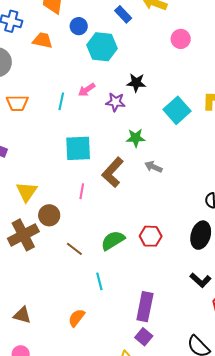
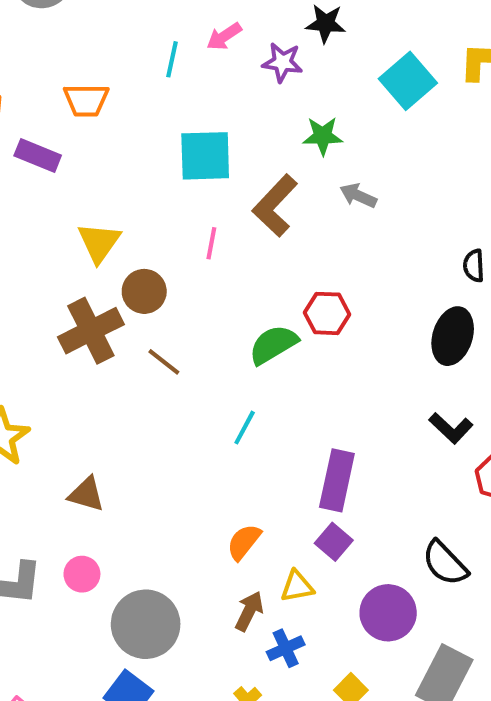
orange trapezoid: (17, 103) -> (86, 100), moved
red hexagon: (151, 236) -> (327, 313), moved
brown line: (74, 249) -> (164, 362), moved
cyan line: (99, 281) -> (245, 428), turned 42
orange semicircle: (77, 318) -> (244, 542), moved

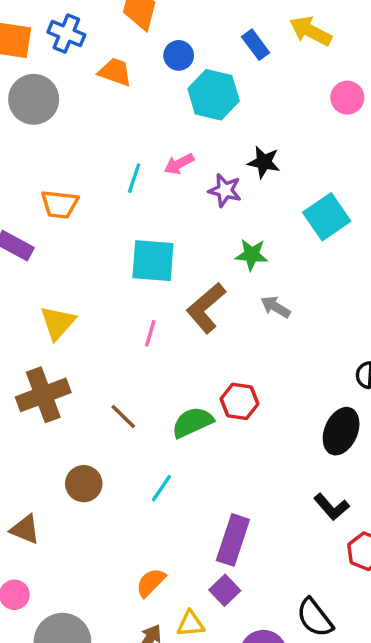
brown circle: (144, 291) -> (84, 484), moved
brown line: (164, 362) -> (123, 416), moved

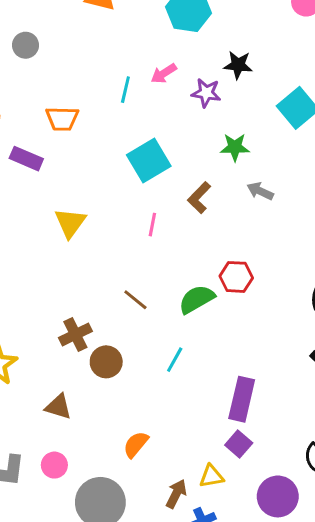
gray circle: (34, 99) -> (26, 45), moved, size x0.6
cyan square: (153, 261) -> (149, 160), turned -30
brown L-shape: (206, 308) -> (199, 198), size x0.7
brown cross: (43, 395) -> (75, 335), moved, size x0.7
orange semicircle: (151, 583) -> (136, 444), moved

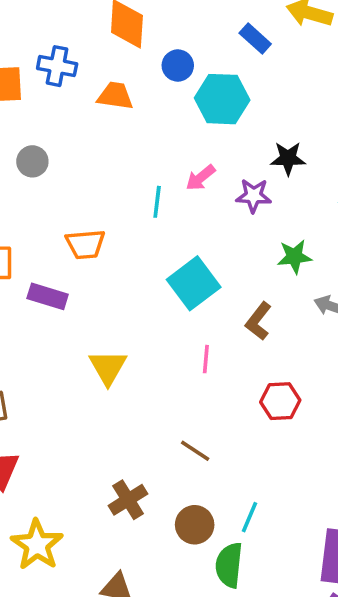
red hexagon: (236, 277) -> (280, 401), moved
green semicircle: (197, 299) -> (229, 565), moved, turned -48
brown circle: (106, 362) -> (195, 525), moved

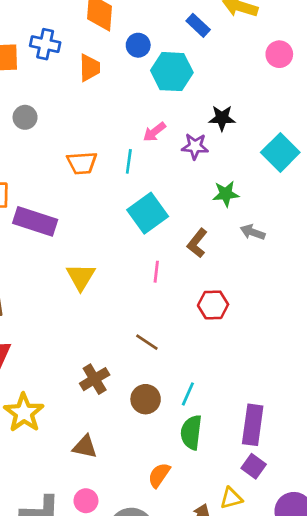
orange trapezoid: (115, 96) -> (90, 68), turned 80
cyan line: (157, 202) -> (129, 161), moved
orange trapezoid: (85, 244) -> (82, 163), moved
purple rectangle: (48, 296) -> (35, 221), size x1.4
green semicircle: (229, 565) -> (191, 432), moved

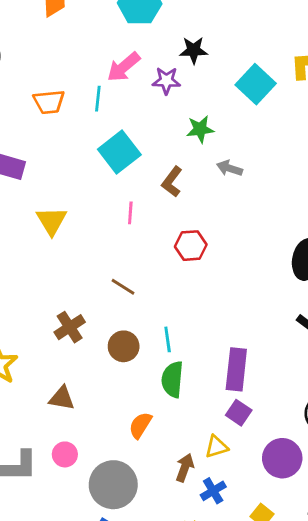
pink arrow: (154, 132) -> (123, 67), size x1.4
cyan line: (188, 394) -> (168, 339), turned -30

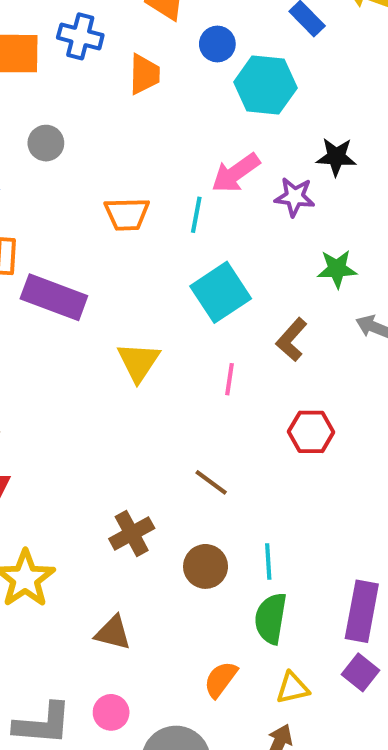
yellow triangle: (52, 221) -> (138, 362), moved
yellow triangle: (216, 447) -> (292, 688), moved

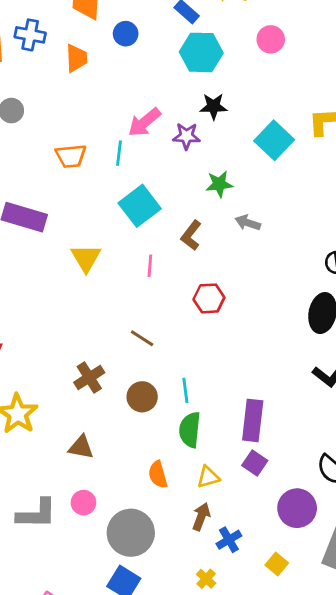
cyan hexagon: (265, 85) -> (201, 52), moved
orange semicircle: (221, 679) -> (158, 474), turned -48

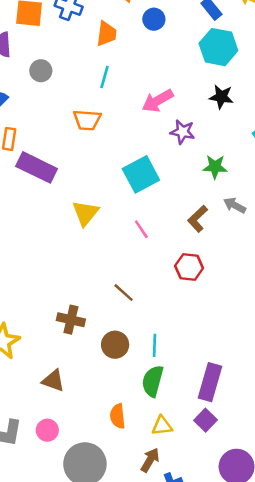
purple star: (186, 136) -> (182, 132), moved
cyan line: (119, 153) -> (104, 77), moved
brown L-shape: (191, 235) -> (198, 219), moved
pink line: (150, 266) -> (141, 229), turned -48
brown cross: (89, 377) -> (71, 320), turned 36

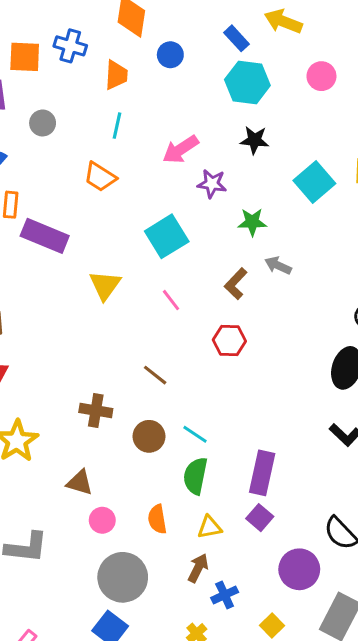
orange trapezoid: (87, 120) -> (100, 177), turned 32
cyan line: (155, 345) -> (195, 434), turned -55
pink circle: (47, 430) -> (102, 520), moved

